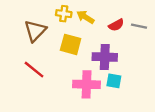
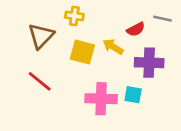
yellow arrow: (85, 17) -> (113, 47), moved
gray line: (139, 26) -> (162, 19), moved
purple cross: (105, 57) -> (149, 63), moved

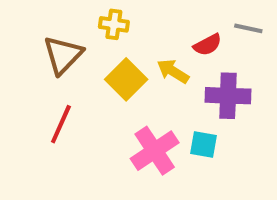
yellow square: (82, 52) -> (126, 79), turned 30
red line: (40, 81) -> (61, 124), turned 75
pink cross: (101, 99) -> (155, 151), turned -36

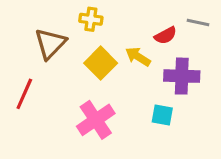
red line: (61, 124) -> (24, 94), moved
pink cross: (155, 151) -> (96, 120), moved

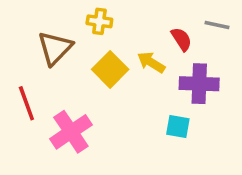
red semicircle: (166, 35) -> (181, 39), turned -95
red line: (24, 94) -> (26, 103), turned -44
pink cross: (96, 120) -> (71, 132), moved

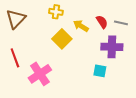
gray line: (217, 25) -> (121, 23), moved
brown triangle: (55, 48) -> (16, 19), moved
yellow arrow: (151, 62) -> (81, 26), moved

